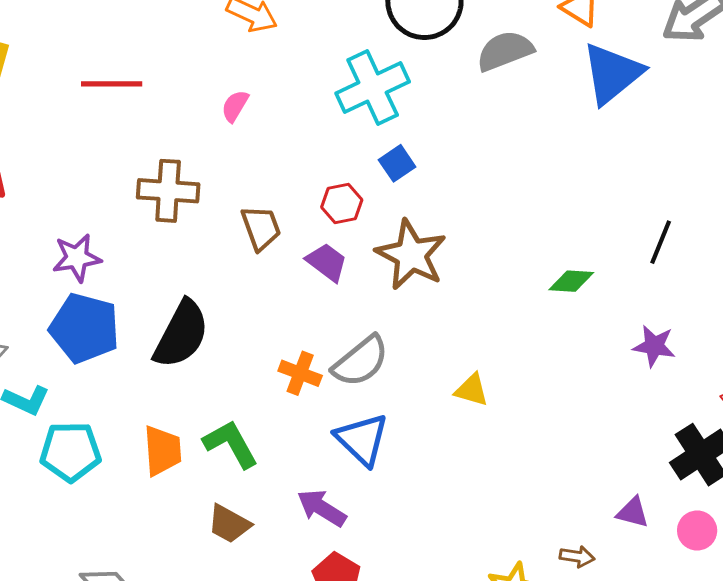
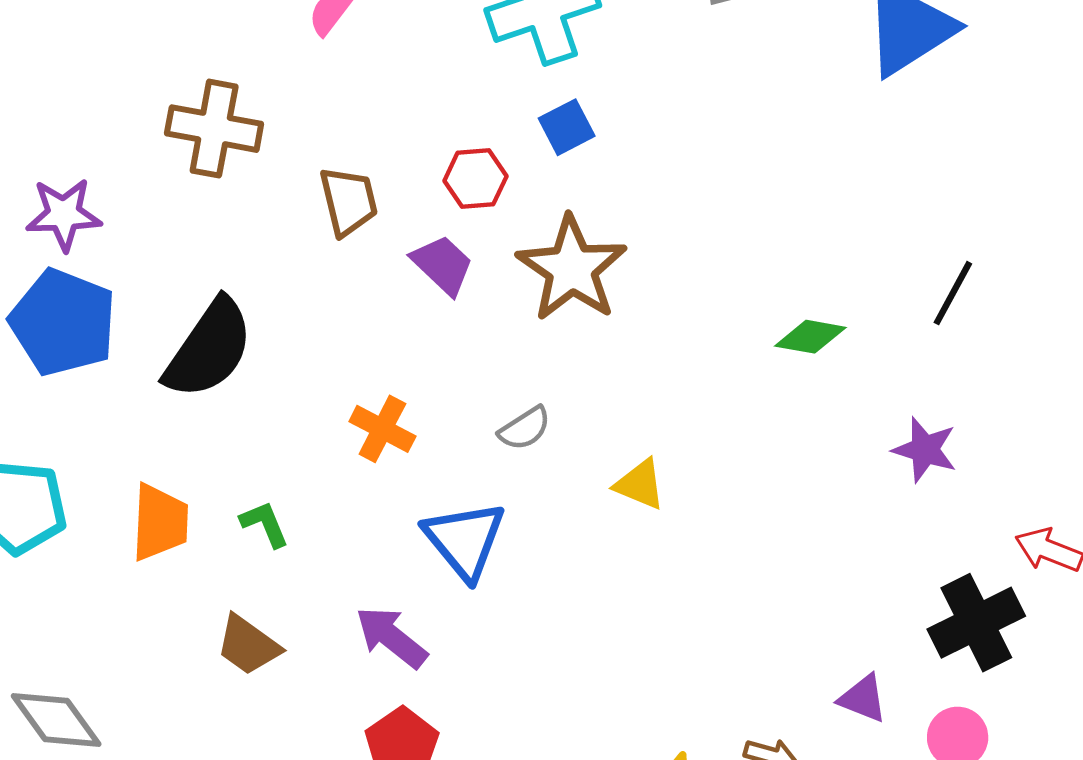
gray semicircle: (361, 361) -> (525, 428), moved, size x0.6
green L-shape: (231, 444) -> (265, 524), size x0.6

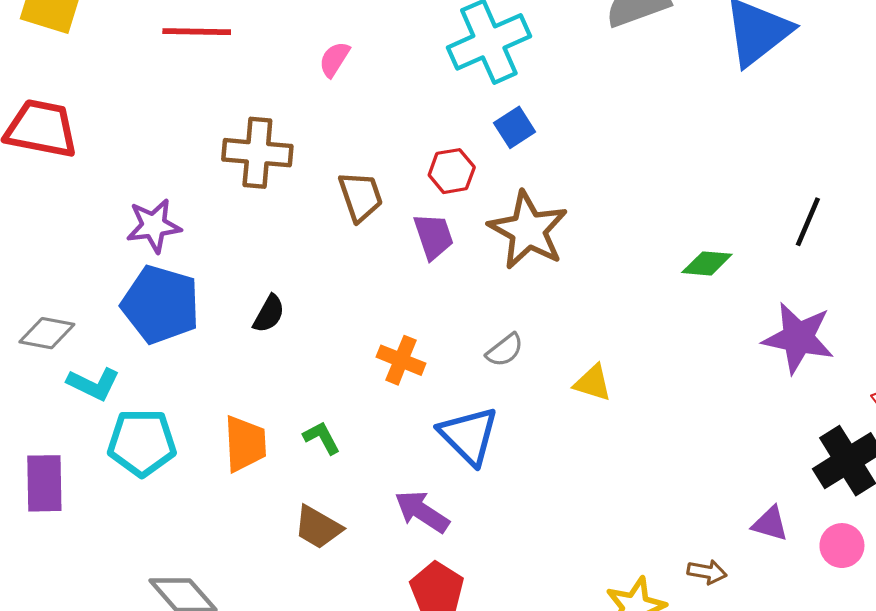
purple trapezoid: (443, 265) -> (434, 236), turned 33
black semicircle: (209, 349) -> (269, 314), size x0.5
purple star: (925, 450) -> (798, 338), size x1.5

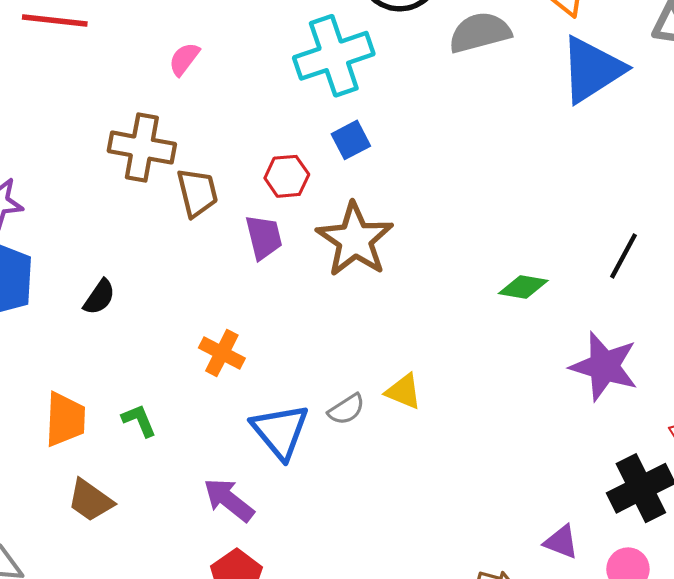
brown cross: (257, 153) -> (142, 148), moved
gray semicircle: (505, 350) -> (346, 409), moved
brown trapezoid: (318, 527) -> (90, 500), moved

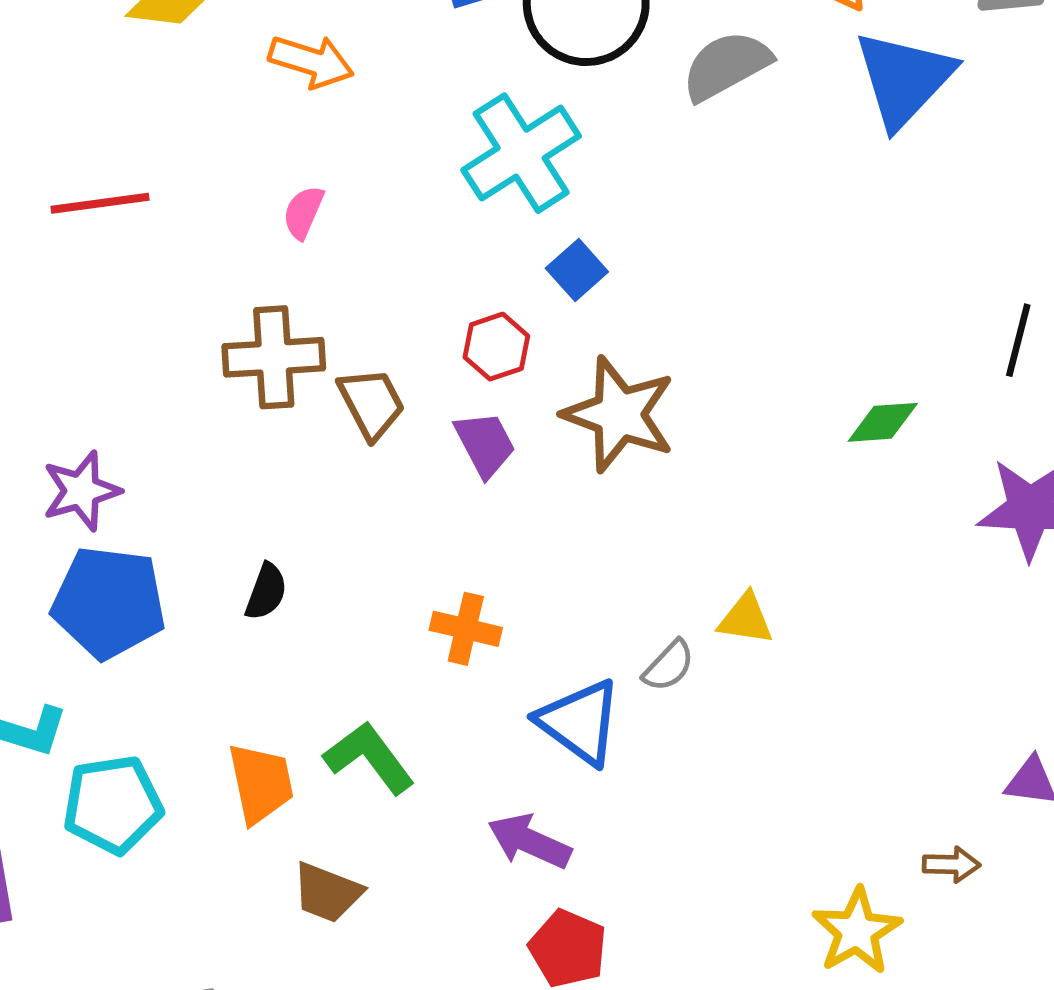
green L-shape: (139, 420) -> (369, 758), size x1.6

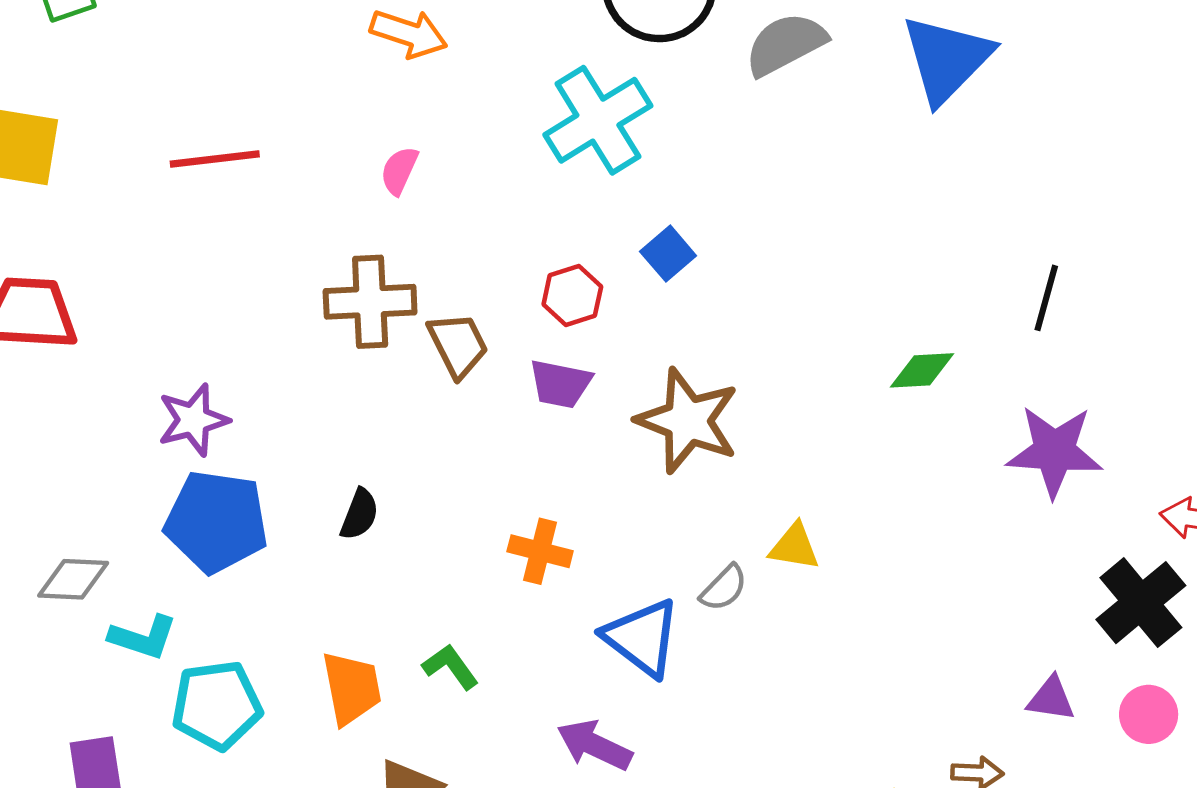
blue square: (577, 270) -> (668, 254), moved
brown star: (619, 414) -> (688, 421), moved
purple trapezoid: (485, 444) -> (560, 384), turned 128
green L-shape: (369, 758) -> (450, 667), size x0.7

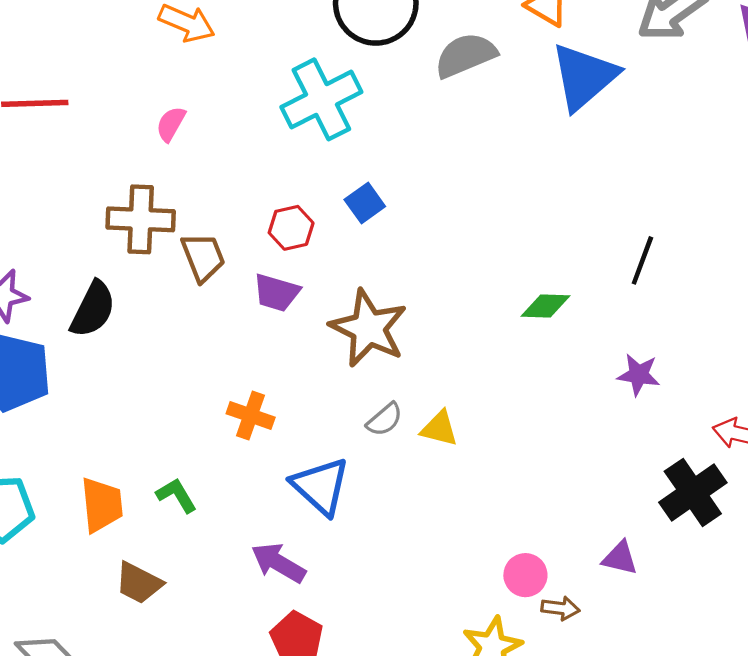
purple star: (1054, 451) -> (639, 375), size x0.6
black semicircle: (359, 514) -> (93, 309), moved, size x1.5
gray semicircle: (724, 588) -> (385, 419), moved
pink circle: (1149, 714) -> (525, 575), moved

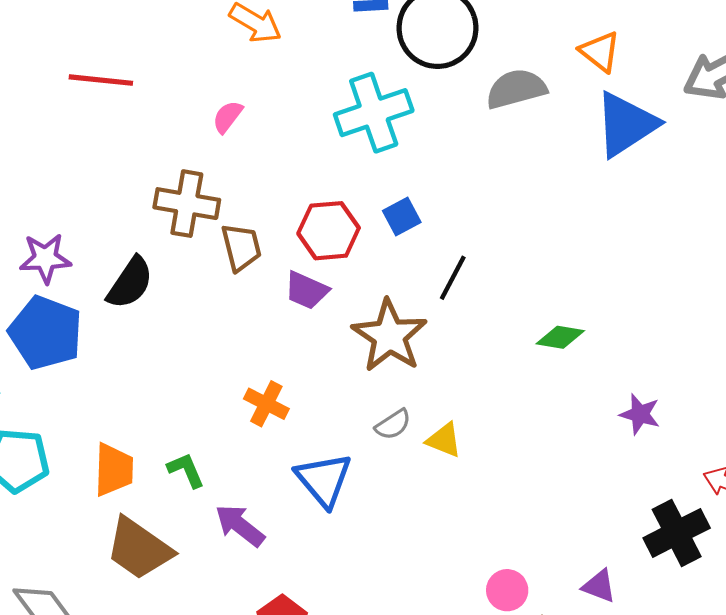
red hexagon: (291, 228) -> (329, 231), size x1.4
black line: (642, 260) -> (453, 278), moved
purple arrow: (278, 563) -> (240, 525), moved
brown trapezoid: (139, 583) -> (139, 549), size x1.5

